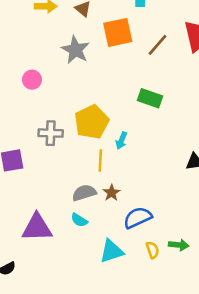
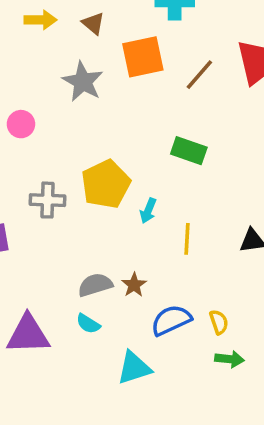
yellow line: (100, 160) -> (187, 239), moved
yellow semicircle: (153, 250) -> (219, 322), moved

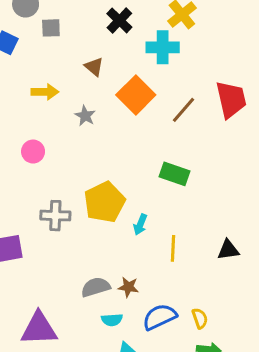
yellow arrow: (40, 20) -> (45, 92), moved
orange square: (143, 57) -> (136, 95), turned -33
gray star: (83, 82) -> (85, 116), size x0.6
brown star: (134, 285) -> (128, 287), turned -30
cyan semicircle: (88, 324) -> (112, 320), moved, turned -36

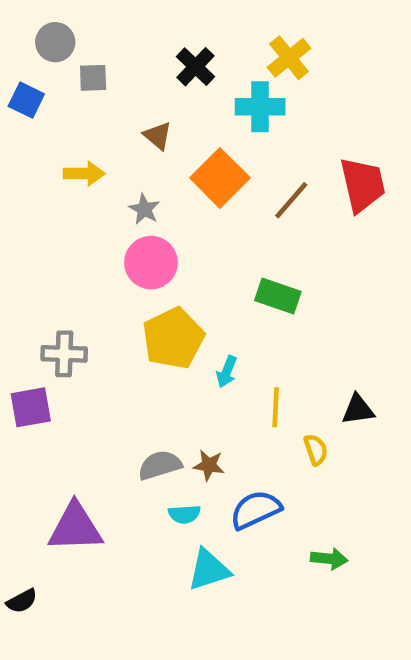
pink circle: (33, 152) -> (151, 263), moved, size x1.5
gray cross: (55, 216) -> (64, 354), moved
yellow semicircle: (200, 318) -> (316, 450), moved

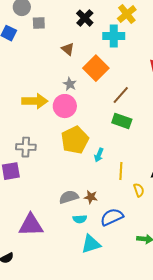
yellow arrow: (84, 174) -> (35, 101), moved, size x1.4
brown line: (291, 200) -> (121, 95), moved
gray star: (144, 209) -> (70, 84), moved

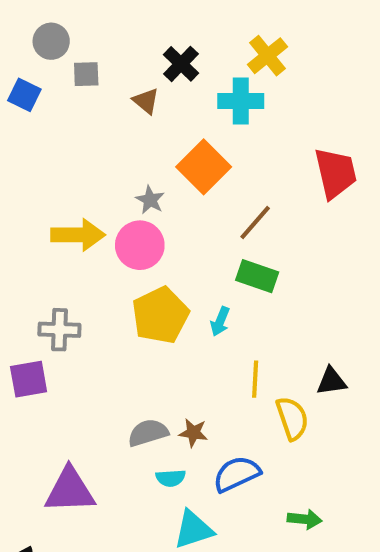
brown triangle: (68, 49) -> (146, 101), moved
cyan arrow: (99, 155) -> (220, 321), moved
yellow semicircle: (139, 190) -> (292, 418), size x1.5

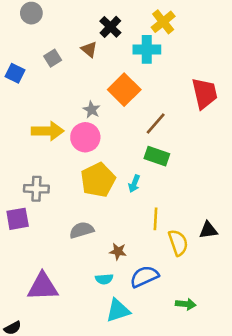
gray square: (86, 74) -> (53, 58), moved, turned -30
blue square: (24, 95) -> (15, 73), moved
black triangle: (331, 381) -> (208, 230), moved
gray semicircle: (148, 433) -> (82, 230), moved

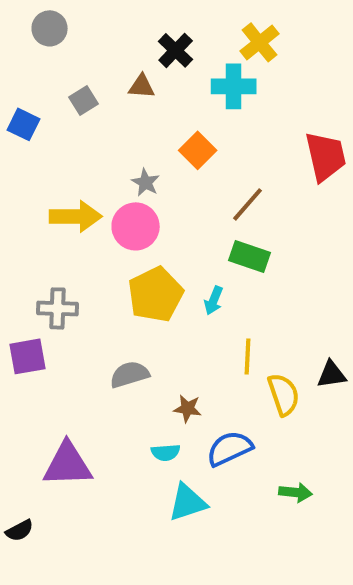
brown triangle: (89, 49) -> (142, 86), turned -36
orange square: (124, 90) -> (198, 150), size x0.7

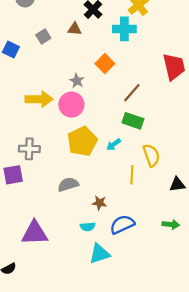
cyan arrow: (214, 300) -> (114, 145), turned 32
yellow semicircle: (284, 394) -> (151, 155), moved
green arrow: (296, 492) -> (171, 224), moved

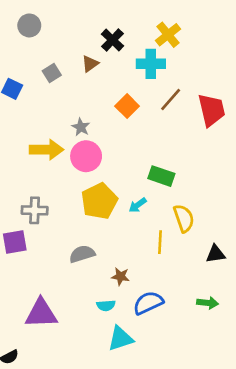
brown triangle: (75, 29) -> (90, 64), turned -40
gray star: (77, 81) -> (81, 127), moved
brown line: (132, 93) -> (171, 99), moved

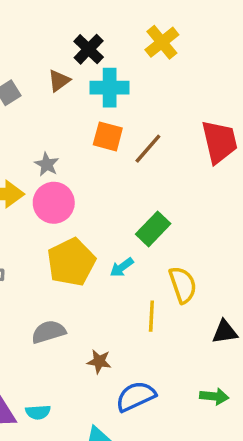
cyan cross: (151, 64) -> (110, 88), moved
brown line: (171, 99) -> (148, 149), moved
orange square: (127, 106) -> (108, 136), turned -30
green rectangle: (161, 176) -> (153, 229), turned -65
cyan semicircle: (106, 305) -> (38, 412), moved

